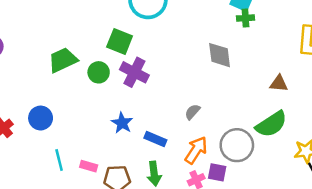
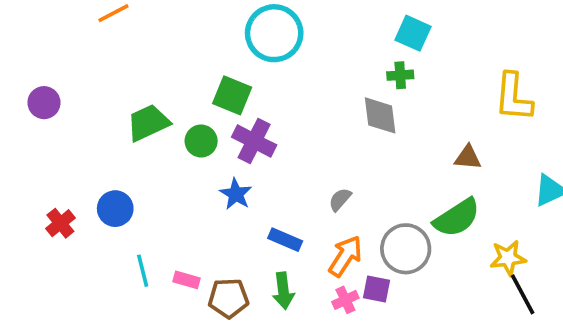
green cross: (245, 18) -> (400, 75), moved
blue star: (122, 123) -> (236, 194), moved

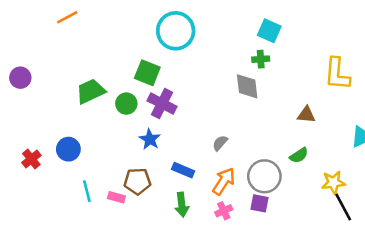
green semicircle: (457, 218) -> (299, 155), size x0.6
purple square: (376, 289) -> (259, 203), moved
brown pentagon: (228, 298) -> (137, 181), moved

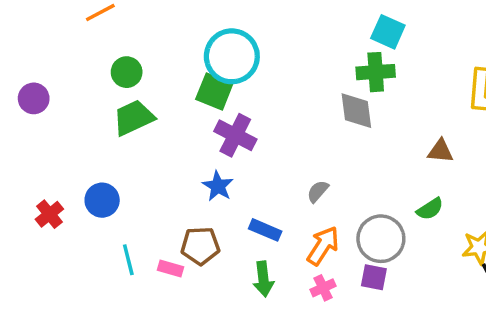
cyan circle: (176, 31) -> (232, 56), moved
green cross: (261, 59) -> (376, 72), size x1.5
green circle: (126, 104) -> (127, 72), moved

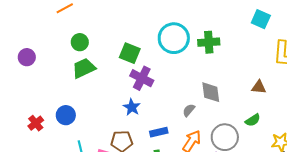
cyan square: (388, 32) -> (261, 19), moved
cyan circle: (232, 56) -> (174, 38), moved
green cross: (376, 72) -> (209, 42), moved
gray diamond: (356, 111) -> (211, 92), moved
blue rectangle: (265, 230) -> (159, 132), turned -36

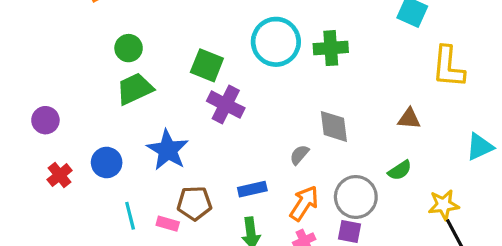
purple circle: (27, 57) -> (45, 120), moved
blue star: (132, 107) -> (168, 150), moved, size x1.5

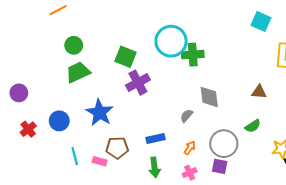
green cross: (331, 48) -> (193, 55), moved
purple cross: (226, 105) -> (138, 83), turned 35
orange arrow: (304, 203) -> (190, 148), size x0.6

